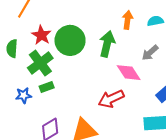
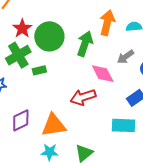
orange arrow: (128, 20) -> (107, 23), size x1.4
green rectangle: (47, 87) -> (39, 70), moved

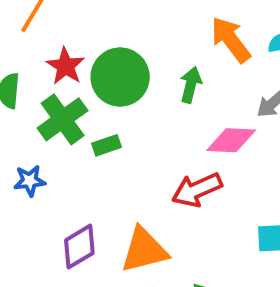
orange arrow: (107, 23) -> (231, 40), turned -45
green arrow: (85, 44) -> (191, 85), size x0.7
pink diamond: (103, 74) -> (231, 140), turned -55

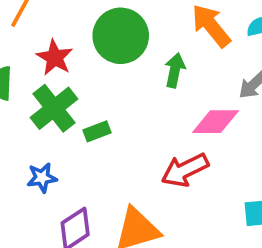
green circle: (120, 77) -> (121, 36), moved
blue star: (30, 181) -> (42, 178), moved

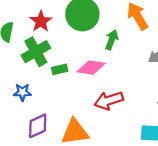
pink diamond: (215, 122) -> (91, 68), moved

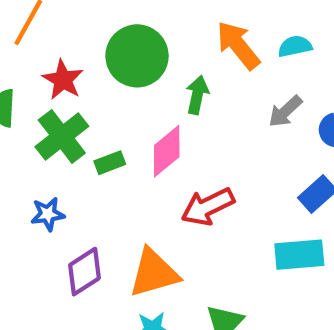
pink diamond: (91, 68) -> (167, 151), turned -40

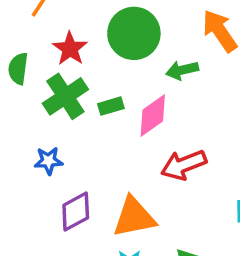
green arrow: (197, 95) -> (182, 70), turned -120
green rectangle: (110, 163) -> (111, 106), moved

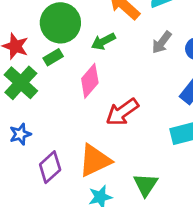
green rectangle: (111, 106) -> (53, 57), moved

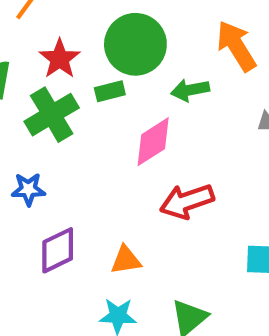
orange triangle: (95, 160) -> (126, 260), size x0.6

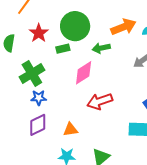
orange arrow: (236, 46) -> (123, 27), turned 100
green cross: (52, 115) -> (32, 74), moved
blue star: (28, 189) -> (39, 98), moved

